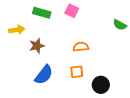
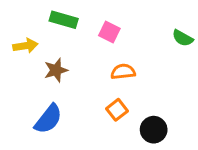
pink square: (72, 11) -> (109, 32), moved
orange square: (77, 72) -> (117, 110), turned -32
blue semicircle: (44, 75) -> (48, 119), moved

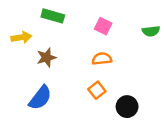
pink square: (109, 32) -> (103, 26), moved
green semicircle: (183, 38) -> (151, 31), turned -36

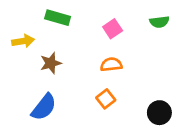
pink square: (103, 26) -> (113, 29), turned 30
green semicircle: (151, 31) -> (159, 22), moved
black circle: (127, 107) -> (159, 113), moved

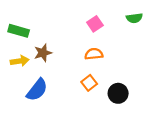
green rectangle: (58, 18) -> (19, 31), moved
yellow arrow: (23, 41) -> (20, 61), moved
black circle: (159, 113) -> (118, 93), moved

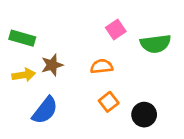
green semicircle: (134, 18) -> (155, 44), moved, size x1.5
orange semicircle: (94, 54) -> (102, 66), moved

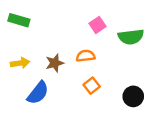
green rectangle: (22, 38) -> (19, 20), moved
brown star: (52, 65) -> (55, 63), moved
black circle: (144, 115) -> (133, 96), moved

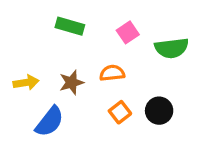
green rectangle: (19, 20) -> (70, 26), moved
black circle: (133, 96) -> (159, 111), moved

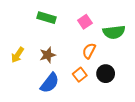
orange semicircle: (112, 73) -> (89, 51), moved, turned -56
yellow arrow: (26, 82) -> (18, 55), turned 133
blue semicircle: (50, 122) -> (50, 83), moved

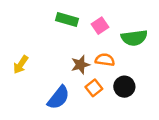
green rectangle: (47, 18) -> (67, 20), moved
orange semicircle: (89, 51) -> (105, 60), turned 70
brown star: (48, 55) -> (80, 65), moved

